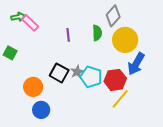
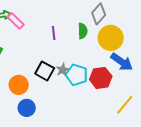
blue arrow: (136, 64) -> (122, 62), turned -85
yellow line: (120, 99) -> (125, 105), moved

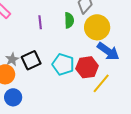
gray star: (63, 70) -> (12, 59), moved
black square: (45, 71) -> (31, 60), turned 36
yellow line: (125, 105) -> (101, 83), moved

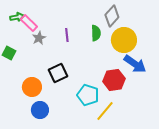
gray star: (12, 59) -> (39, 38), moved
cyan pentagon: (63, 64) -> (88, 95), moved
yellow line: (101, 83) -> (105, 111), moved

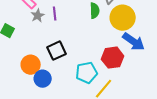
purple line: (67, 35) -> (55, 14), moved
cyan pentagon: (88, 95) -> (87, 73), turned -30
blue circle: (40, 110) -> (43, 79), moved

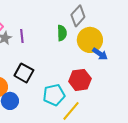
blue arrow: (134, 42) -> (100, 54), moved, size x0.7
black square: (57, 51) -> (24, 73), turned -36

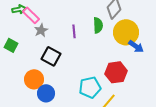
purple line: (22, 36) -> (74, 31), moved
black square: (24, 73) -> (51, 56), moved

